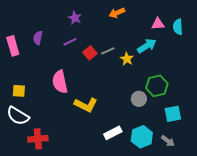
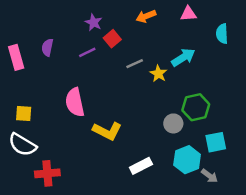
pink triangle: (158, 24) -> (188, 14), moved
red square: (90, 53) -> (112, 39), moved
cyan hexagon: (142, 137) -> (187, 160), moved

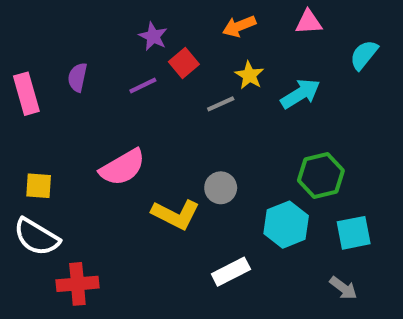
cyan semicircle: (222, 34) -> (364, 55), turned 42
yellow star: (158, 74) -> (249, 75), moved
pink semicircle: (75, 102) -> (122, 167), turned -108
gray circle: (173, 123) -> (221, 188), moved
cyan hexagon: (187, 160) -> (286, 225), moved

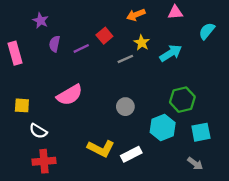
purple star: (153, 36) -> (41, 21), moved
purple semicircle: (77, 77) -> (54, 44), moved
yellow L-shape: (176, 214) -> (101, 148), moved
white semicircle: (37, 237) -> (38, 131), moved, size x0.7

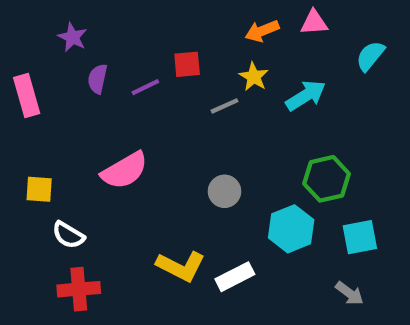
orange arrow: (136, 15) -> (262, 31), moved
red square: (104, 36) -> (187, 64), turned 35

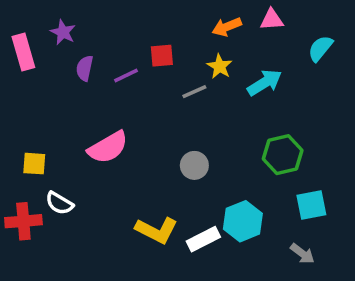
pink rectangle: (27, 96) -> (23, 52), moved
cyan hexagon: (291, 229) -> (243, 221), moved
red cross: (79, 289) -> (23, 221), moved

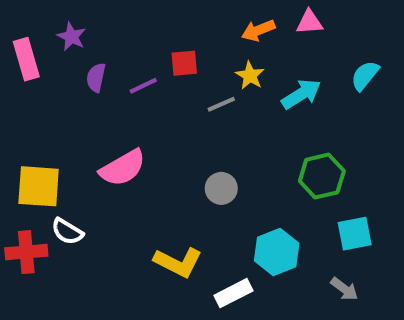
cyan semicircle: (320, 48) -> (365, 76), moved
yellow square: (34, 164) -> (39, 186), size x1.6
white rectangle: (203, 239) -> (234, 293), moved

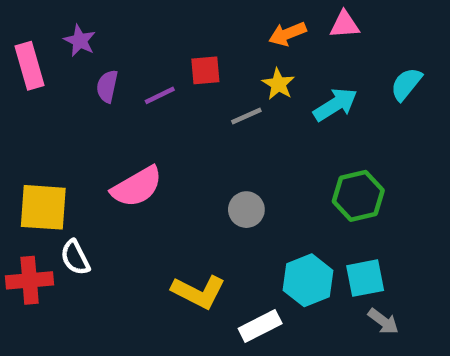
white semicircle: (67, 231) -> (75, 258), turned 32
cyan square: (355, 234) -> (365, 278), moved

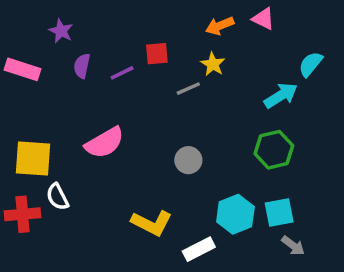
pink triangle: (345, 25) -> (263, 19), turned 30
pink rectangle: (30, 66) -> (23, 69), moved, turned -56
cyan arrow: (335, 105) -> (281, 96), moved

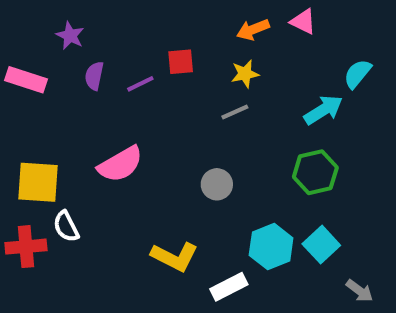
yellow star: (213, 64) -> (245, 74), turned 30
gray line: (188, 89) -> (235, 112), moved
cyan square: (279, 213) -> (321, 245), turned -32
gray arrow: (293, 246) -> (359, 291), moved

